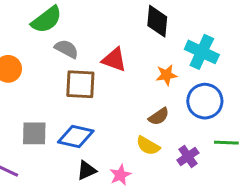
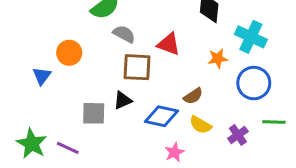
brown semicircle: (159, 116) -> (193, 96), moved
blue diamond: (76, 136) -> (161, 116), moved
black triangle: (87, 170) -> (123, 100), moved

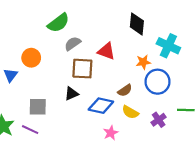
gray semicircle: (124, 34) -> (73, 44), turned -63
blue circle: (254, 83) -> (158, 82), moved
gray square: (94, 113) -> (38, 107), moved

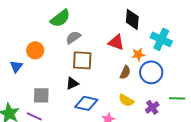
red triangle: (106, 51) -> (116, 42), moved
brown semicircle: (125, 90) -> (125, 72), moved, turned -32
blue diamond: (101, 106) -> (86, 103), moved

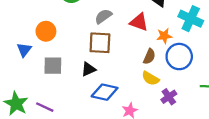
gray semicircle: (73, 37) -> (103, 16), moved
gray square: (41, 95) -> (53, 66), moved
yellow semicircle: (126, 100) -> (150, 78), moved
purple cross: (152, 107) -> (169, 97), moved

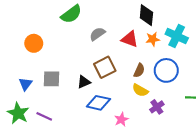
orange circle: (46, 31) -> (34, 43), moved
orange star: (164, 36) -> (153, 39), moved
brown square: (100, 43) -> (105, 67), moved, turned -30
blue triangle: (24, 50) -> (25, 84), moved

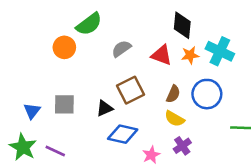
orange circle: (34, 43) -> (64, 47), moved
purple cross: (157, 107) -> (182, 146), moved

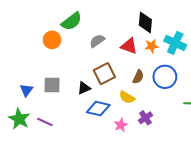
yellow semicircle: (175, 119) -> (127, 97), moved

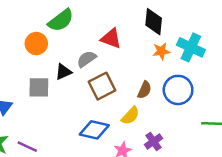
gray semicircle: (97, 41) -> (87, 59), moved
red triangle: (129, 46) -> (111, 38), moved
gray square: (52, 85) -> (39, 87), moved
black triangle: (84, 88) -> (63, 72), moved
yellow semicircle: (127, 97) -> (130, 116), turned -77

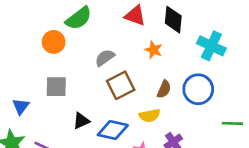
red triangle: (111, 38) -> (135, 16), moved
orange star: (161, 51) -> (154, 50), moved, turned 30
black triangle: (63, 72) -> (81, 121), moved
yellow semicircle: (130, 116) -> (150, 116), turned 36

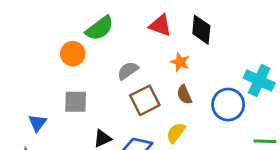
cyan cross: (211, 46) -> (259, 81), moved
brown semicircle: (164, 89) -> (184, 95), moved, turned 132
yellow semicircle: (150, 116) -> (176, 133), turned 138

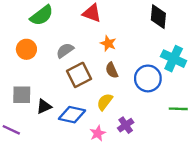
black diamond: (201, 30) -> (158, 17), moved
orange circle: (73, 54) -> (26, 49), moved
gray square: (76, 102) -> (22, 95), moved

